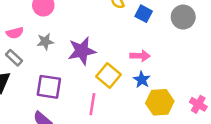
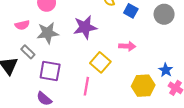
gray star: (45, 42) -> (48, 33), size x1.5
purple star: (82, 51) -> (85, 27), moved
gray rectangle: (14, 58) -> (28, 52), moved
blue star: (142, 80) -> (166, 70), moved

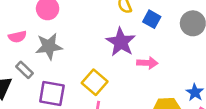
purple star: (85, 27) -> (121, 42), moved, turned -30
yellow square: (100, 62) -> (95, 82), moved

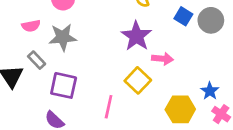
blue square: (152, 19) -> (183, 16), moved
yellow square: (95, 82) -> (138, 80), moved

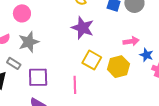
pink arrow: (162, 59) -> (131, 41), moved
yellow hexagon: (180, 109) -> (118, 67), moved

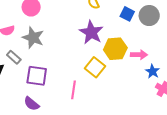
gray star: (29, 42) -> (33, 38), turned 30
yellow hexagon: (118, 67) -> (115, 49), moved

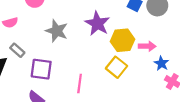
gray star: (33, 38) -> (57, 31), moved
yellow square: (95, 67) -> (116, 67), moved

